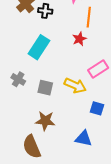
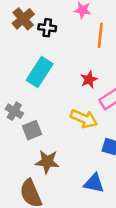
red star: (79, 39) -> (89, 80), moved
gray square: (45, 88) -> (32, 130), moved, turned -35

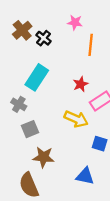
black cross: (47, 28) -> (44, 38), turned 32
gray cross: (14, 111) -> (19, 104), moved

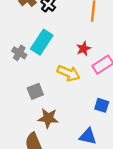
gray cross: (19, 104) -> (19, 53), moved
yellow arrow: (76, 119) -> (69, 73), moved

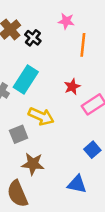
yellow arrow: (69, 73) -> (41, 116), moved
blue square: (102, 105) -> (92, 150), turned 32

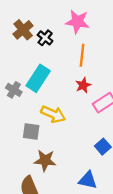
pink star: (66, 21) -> (77, 22), size x1.5
orange line: (83, 45) -> (82, 55), moved
gray square: (19, 134) -> (31, 132), turned 30

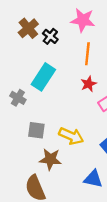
gray cross: (14, 90) -> (18, 98), moved
yellow arrow: (53, 114) -> (71, 136), moved

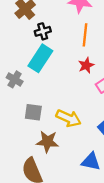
black cross: (50, 36) -> (43, 31), moved, turned 35

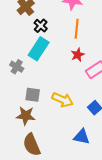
black cross: (43, 31) -> (41, 26), turned -32
brown star: (47, 142) -> (26, 116), moved

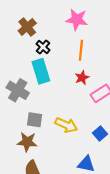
cyan rectangle: (39, 49) -> (41, 71), turned -50
gray cross: (17, 67) -> (18, 90), size x1.5

